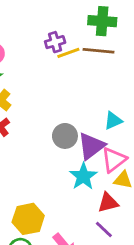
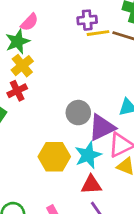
red triangle: (108, 203) -> (91, 185), moved
yellow hexagon: (28, 219) -> (54, 157), moved

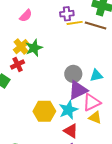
green star: (17, 42) -> (34, 48), moved
gray circle: (78, 113) -> (73, 74), moved
red triangle: (91, 185) -> (71, 131), turned 35

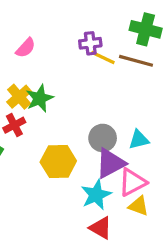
yellow line: (75, 23) -> (103, 58), turned 35
yellow hexagon: (44, 111) -> (58, 161), moved

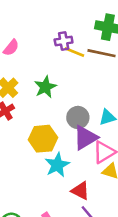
green star: (40, 98) -> (45, 87), moved
cyan star: (96, 195) -> (57, 165), moved

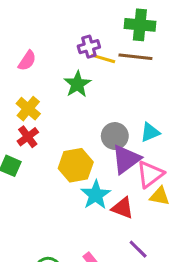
green star: (45, 87) -> (77, 84), moved
red triangle: (80, 191) -> (123, 208), moved

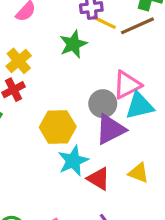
brown line: (135, 57) -> (137, 26), turned -40
cyan triangle: (150, 132) -> (140, 106), size x1.4
pink triangle: (150, 174) -> (127, 85), moved

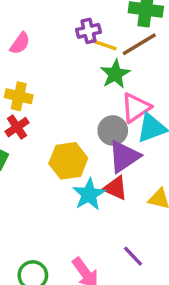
green star: (73, 44) -> (115, 74), moved
yellow cross: (19, 61) -> (19, 96), turned -30
red triangle: (99, 179) -> (116, 188), moved

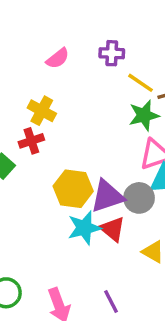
purple cross: (88, 31) -> (112, 53), moved
gray circle: (113, 130) -> (139, 198), moved
purple triangle: (124, 157) -> (107, 196), moved

